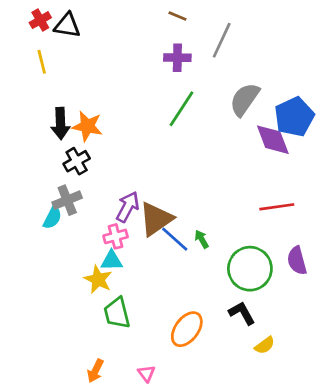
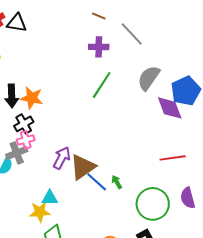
gray line: (222, 40) -> (132, 34), turned -68
pink cross: (116, 236) -> (26, 140), moved
yellow star: (98, 279) -> (40, 212), turned -30

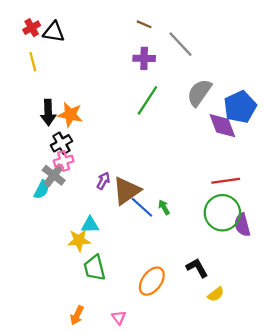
gray cross: (17, 153) -> (54, 175), turned -30
purple arrow: (62, 158) -> (103, 181), size x0.7
green circle: (153, 204) -> (222, 213), moved

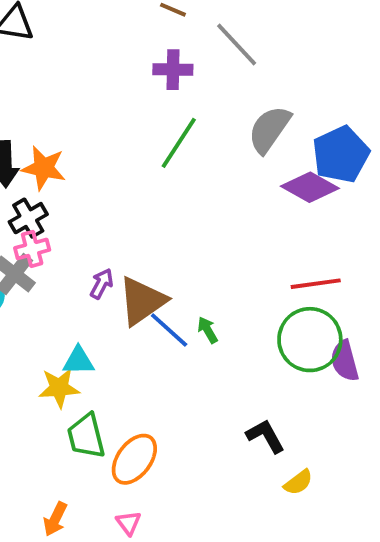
purple diamond: (222, 126) -> (310, 187), turned -40
orange ellipse: (152, 281) -> (134, 459), moved

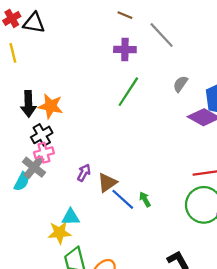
gray semicircle: (269, 129) -> (180, 84), size x0.6
brown triangle: (142, 301) -> (107, 183), size x0.7

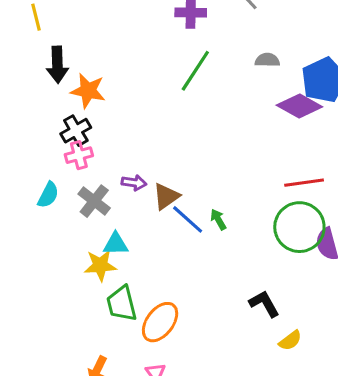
gray semicircle: (180, 84) -> (267, 60), turned 56
black arrow: (28, 104) -> (57, 65), moved
gray cross: (34, 167) -> (94, 201), moved
purple arrow: (84, 173) -> (134, 183), turned 70

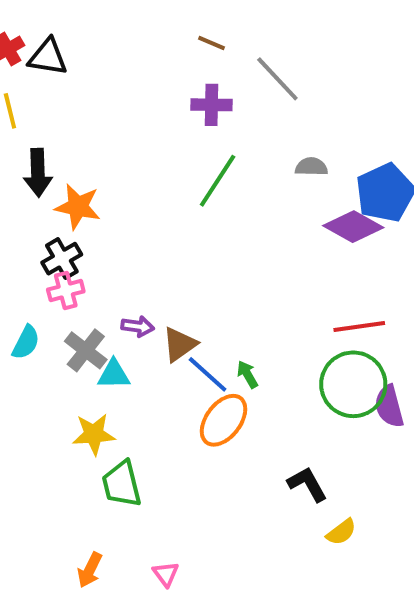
cyan triangle: (116, 244) -> (114, 374), moved
orange ellipse: (160, 322) -> (224, 420), moved

